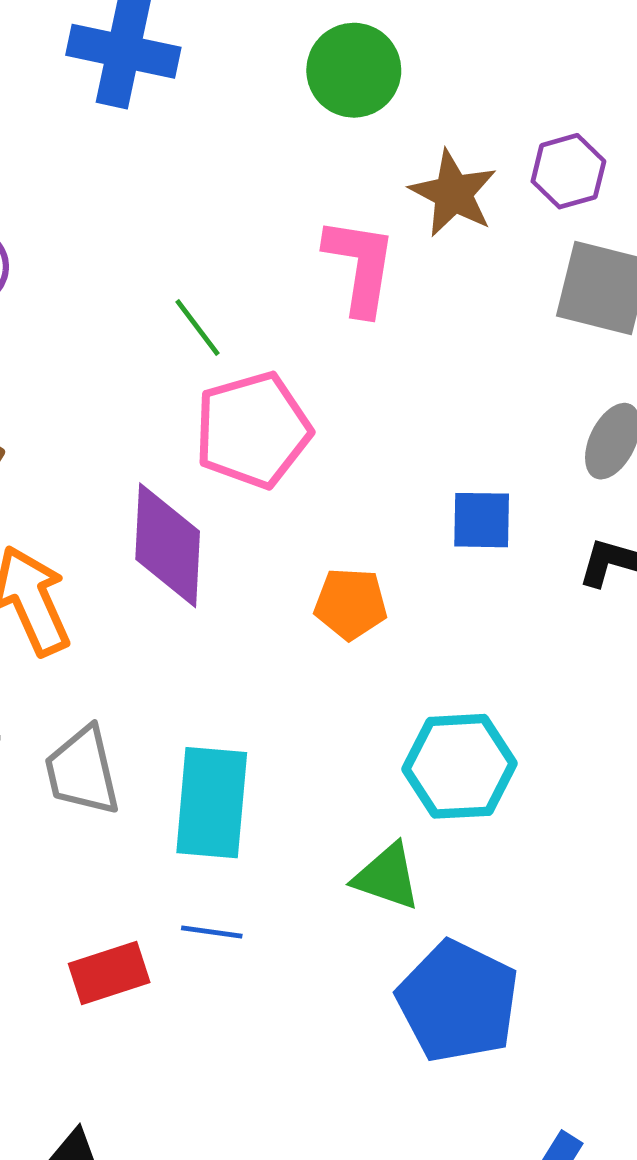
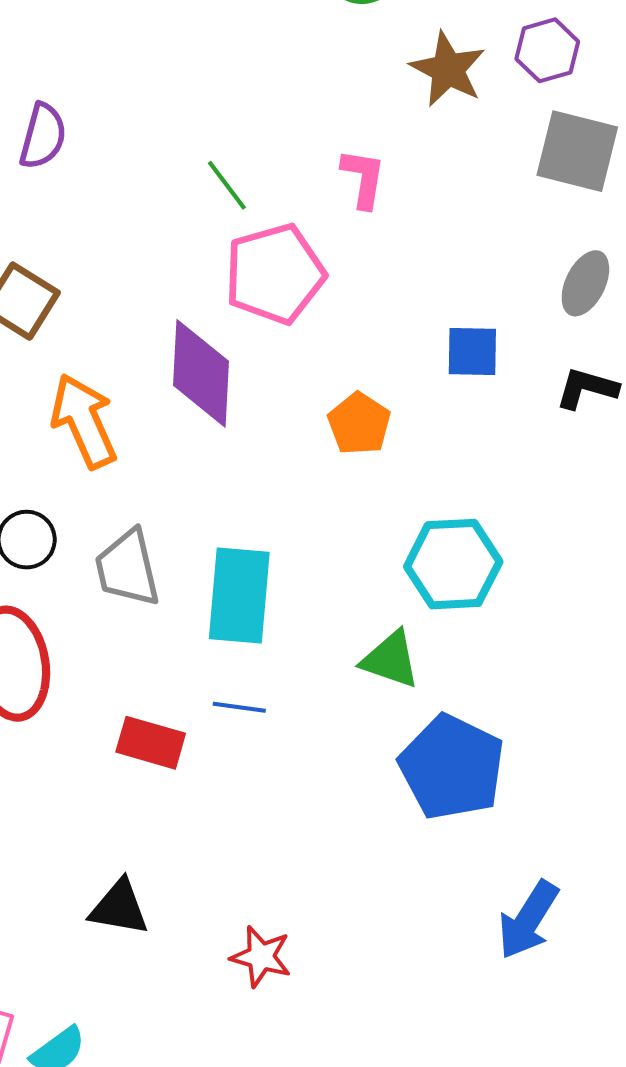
pink L-shape: (360, 266) -> (363, 178), moved, size x0.7
orange pentagon: (351, 604) -> (359, 424), turned 30
red rectangle: (109, 973) -> (151, 743), turned 34

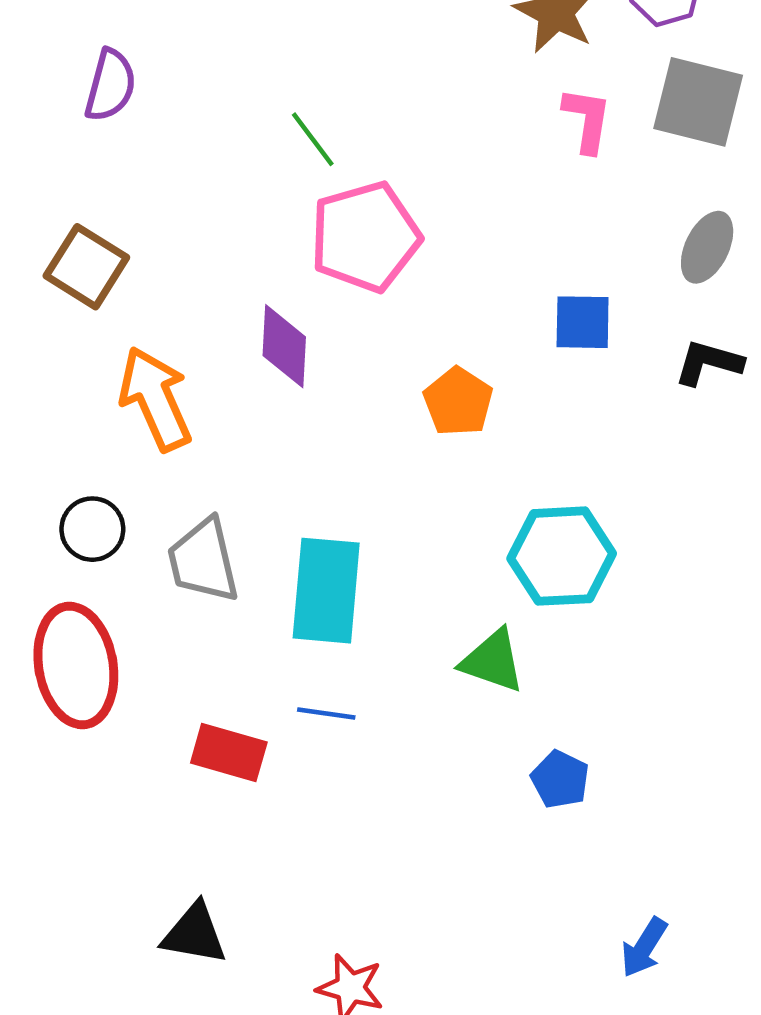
pink L-shape: (363, 178) -> (587, 120), moved
purple diamond: (201, 373) -> (284, 346), size x0.7
blue pentagon: (452, 767) -> (560, 779), size x0.5
blue arrow: (528, 920) -> (644, 947), size x0.7

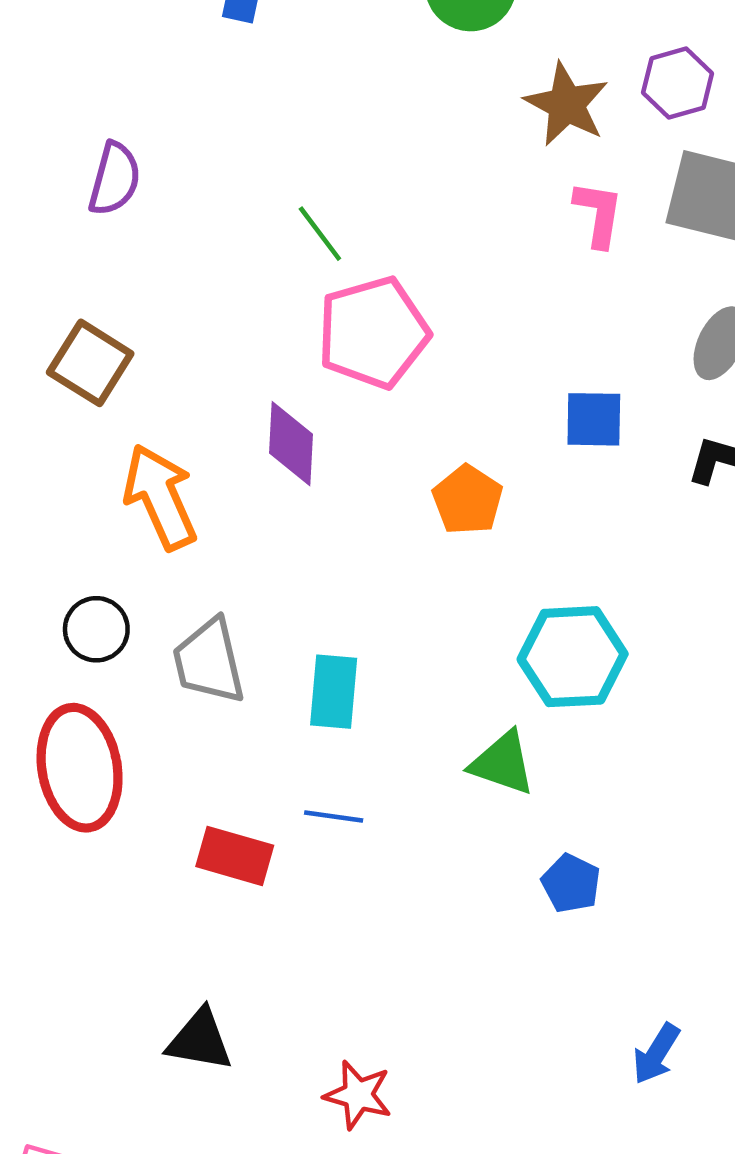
cyan rectangle: (326, 591) -> (334, 692), size x0.7

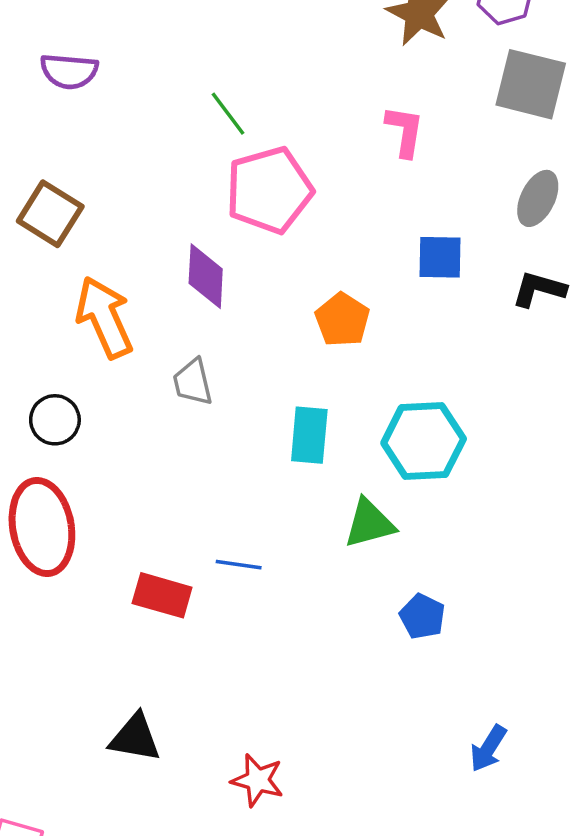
purple semicircle: (115, 179) -> (69, 71), turned 80
pink L-shape: (598, 214) -> (405, 131), moved
gray trapezoid: (209, 661) -> (193, 382), moved, size x0.7
cyan rectangle: (334, 692) -> (309, 435), moved
green triangle: (503, 763) -> (369, 523), turned -34

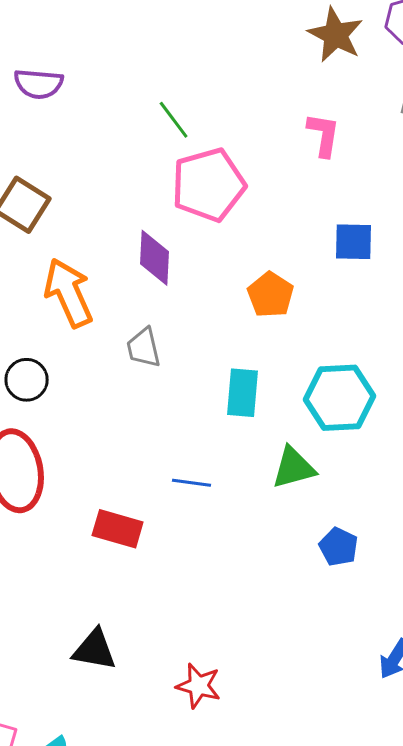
blue line: (239, 565) -> (192, 483), moved

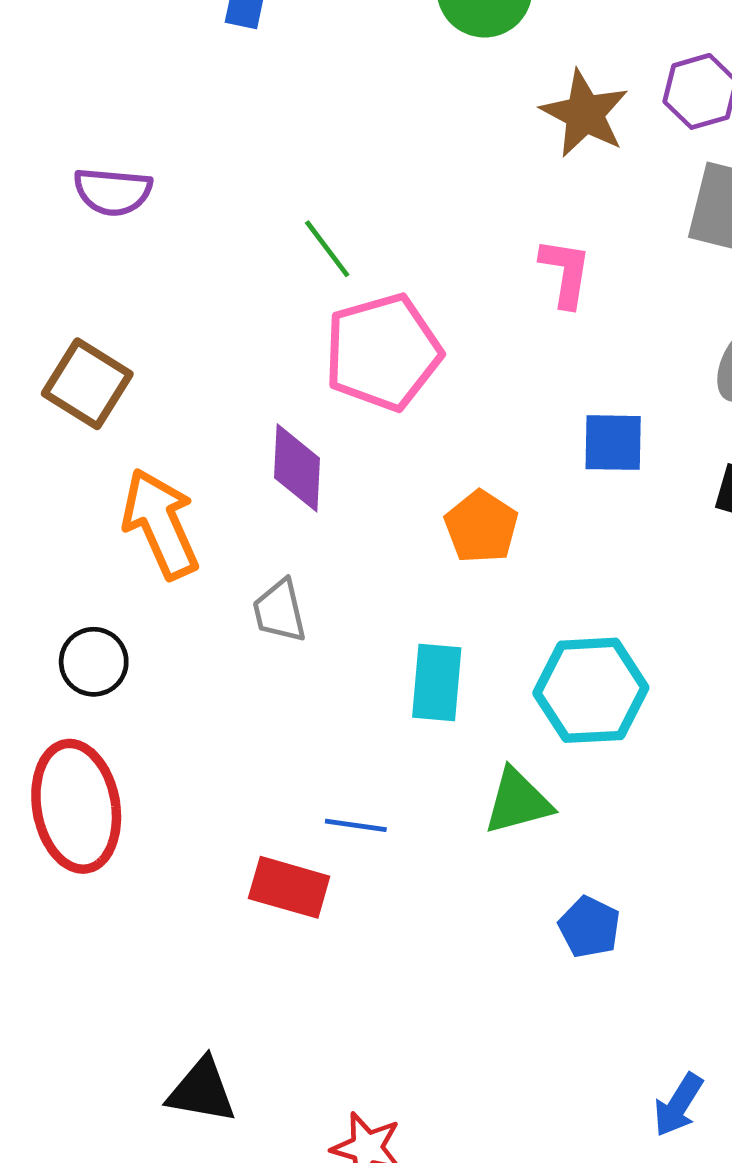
red rectangle: (118, 529) -> (289, 887), moved

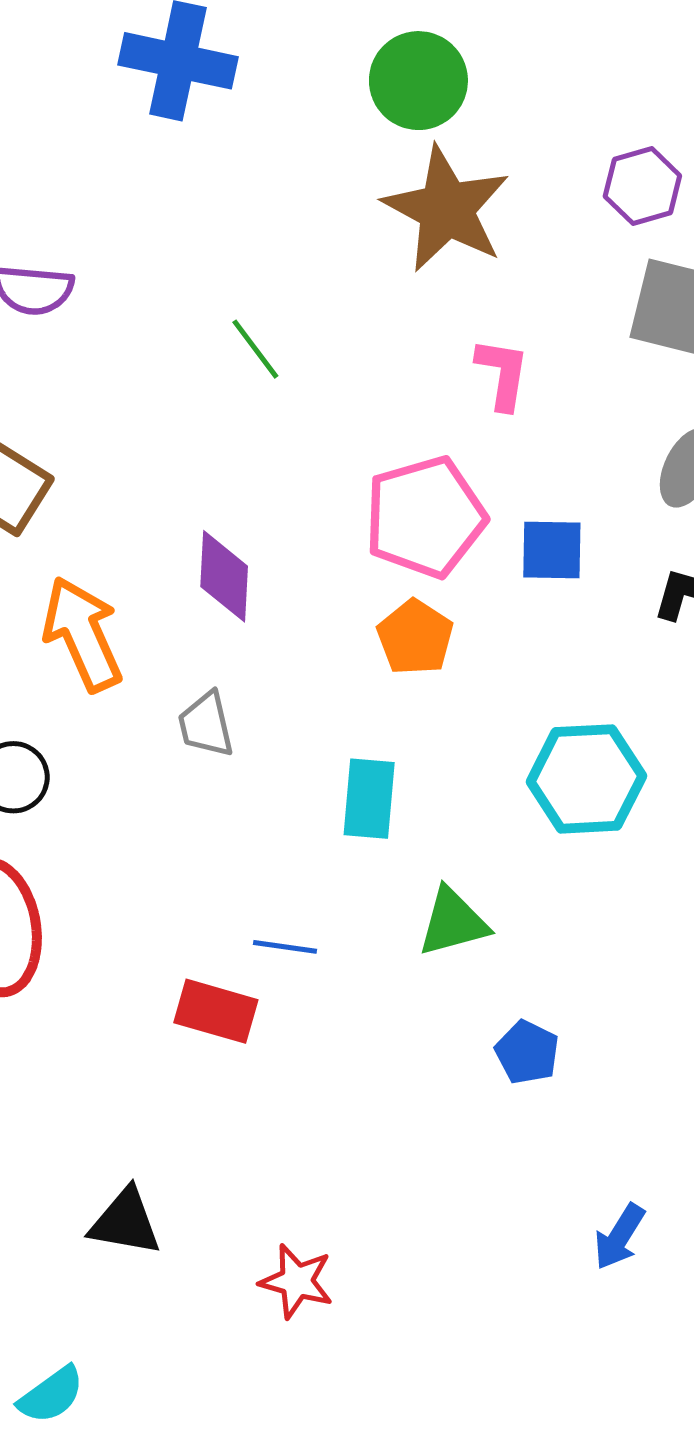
brown star: (585, 114) -> (446, 209), moved, size x1.4
pink pentagon: (383, 352) -> (425, 517), moved
cyan hexagon: (591, 690) -> (586, 779), moved

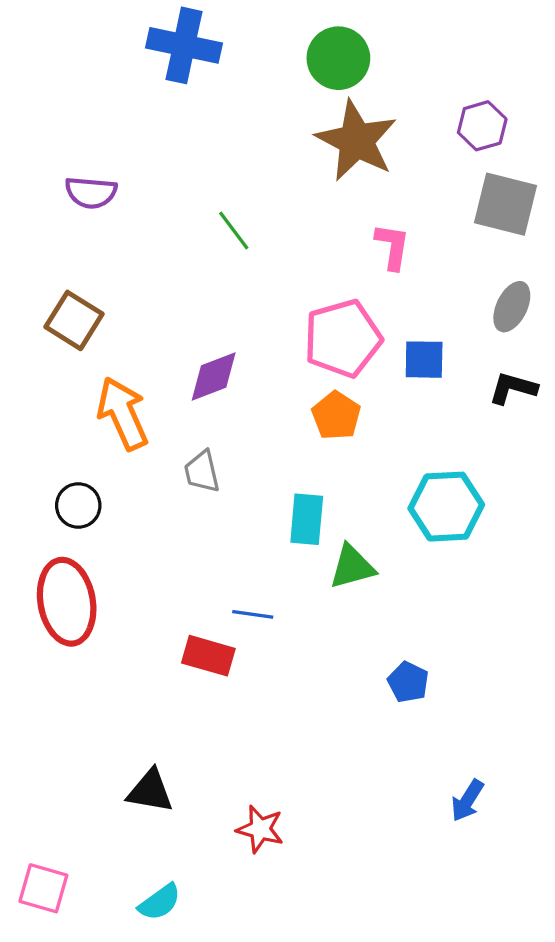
purple diamond: (224, 576) -> (214, 376), turned 66
green triangle: (453, 922) -> (352, 567), moved
cyan semicircle: (51, 1395) -> (160, 902), moved

